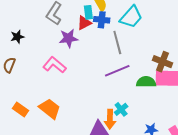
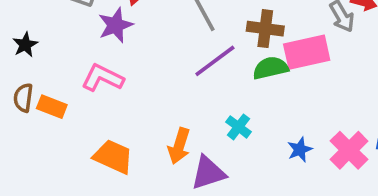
brown cross: (162, 62) -> (265, 29), moved
orange rectangle: (20, 110) -> (52, 107), moved
orange arrow: (110, 119) -> (179, 146), moved, turned 30

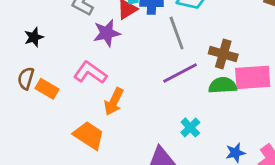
orange arrow: (179, 146) -> (114, 102), moved

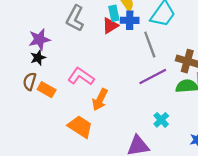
purple star: (107, 33) -> (39, 39), moved
black star: (34, 37) -> (38, 58), moved

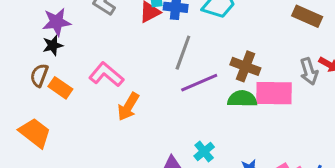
gray line: (150, 45) -> (183, 53), moved, turned 35
cyan cross: (161, 120) -> (204, 151), moved
orange trapezoid: (80, 127) -> (35, 133), moved

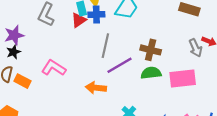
pink rectangle: (274, 93) -> (183, 78), moved
orange arrow: (128, 107) -> (96, 88), moved, turned 72

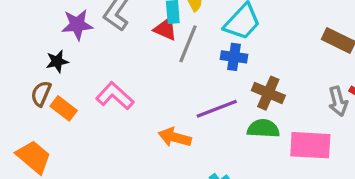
blue cross: (96, 15) -> (234, 57), moved
red triangle: (79, 20) -> (165, 29), turned 49
purple star: (14, 35) -> (77, 25), moved
gray line: (105, 46) -> (188, 44), moved

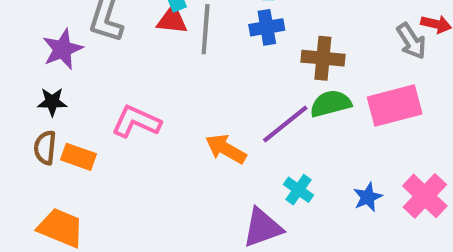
black star: (57, 61) -> (52, 102), turned 30
purple line: (217, 109) -> (285, 124), moved
orange arrow: (175, 137) -> (226, 149), turned 32

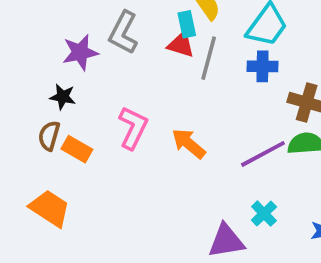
pink L-shape: (136, 122) -> (133, 128), turned 81
orange arrow: (226, 149) -> (189, 143), moved

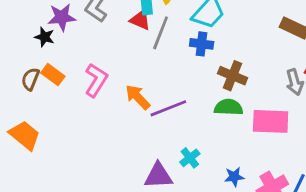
black star: (63, 97) -> (45, 37), moved
orange rectangle: (77, 149) -> (53, 75), moved
purple line: (263, 154) -> (168, 108), moved

